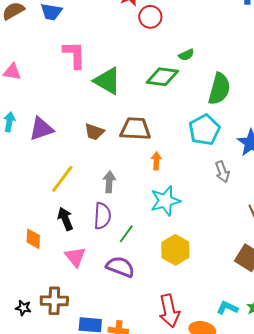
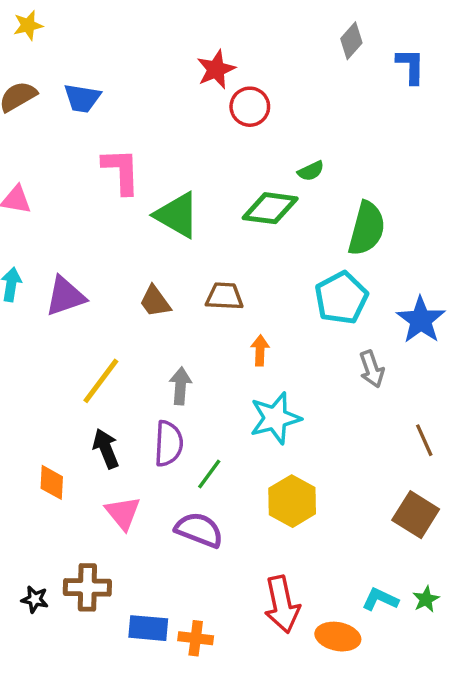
brown trapezoid: (135, 129) -> (224, 296), size x0.7
brown trapezoid: (94, 132) -> (155, 301), turned 35

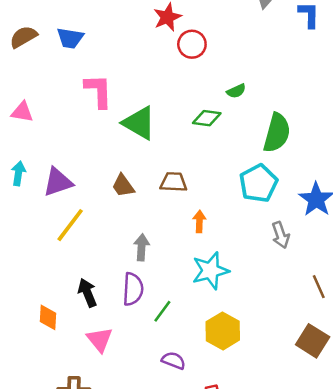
green diamond: (270, 208) -> (207, 118), size x0.7
yellow line: (101, 381) -> (70, 225), moved
purple semicircle: (199, 530) -> (174, 360), moved, size x0.7

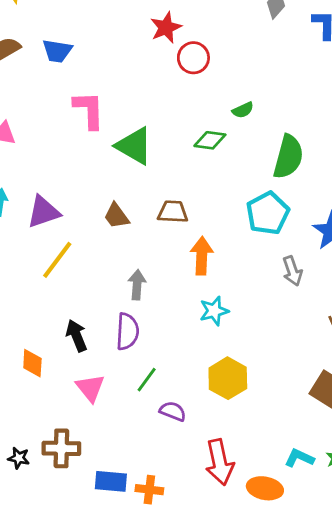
orange arrow: (199, 221) -> (202, 256), size x1.5
cyan star: (210, 271) -> (214, 311), size x0.7
green line: (162, 311) -> (147, 380), moved

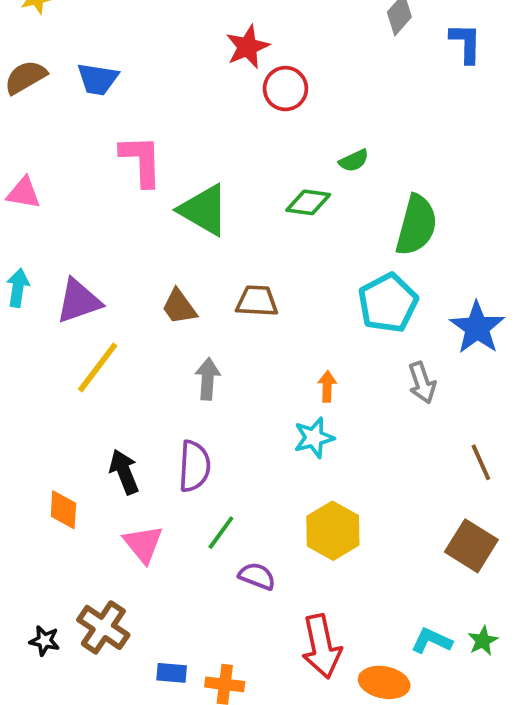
orange arrow: (202, 256) -> (327, 386), moved, size x0.6
gray arrow: (137, 285) -> (208, 379), moved
brown cross: (61, 448) -> (103, 627), turned 33
blue rectangle: (111, 481) -> (172, 673), size x0.7

